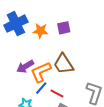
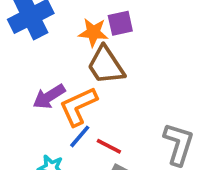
orange star: (40, 31) -> (93, 32), moved
brown trapezoid: (64, 64) -> (106, 65), moved

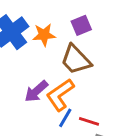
orange star: (93, 32) -> (44, 35), moved

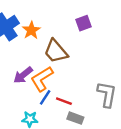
purple square: (81, 25) -> (84, 23), moved
orange star: (44, 35) -> (31, 30), turned -30

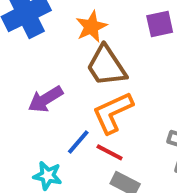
orange star: (31, 30) -> (91, 27), moved
orange L-shape: (42, 79) -> (113, 113), moved

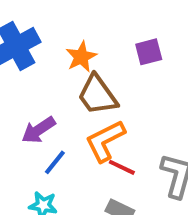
blue line: (78, 142) -> (55, 162), moved
red line: (110, 152) -> (122, 167), moved

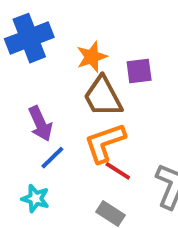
purple square: (149, 52) -> (139, 71), moved
purple arrow: (38, 130) -> (40, 124), turned -88

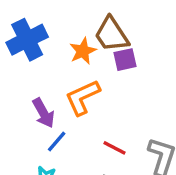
brown trapezoid: (103, 97) -> (112, 34), moved
orange L-shape: (105, 143) -> (83, 97), moved

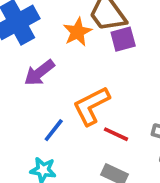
orange L-shape: (83, 97) -> (91, 106), moved
purple arrow: (44, 113) -> (39, 73), moved, turned 84

